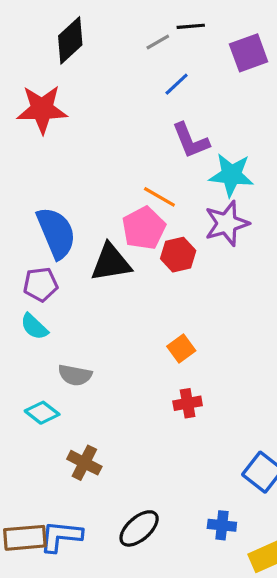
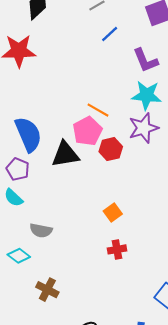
purple L-shape: (191, 140) -> (146, 60), moved
purple pentagon: (41, 284) -> (18, 169), turned 30

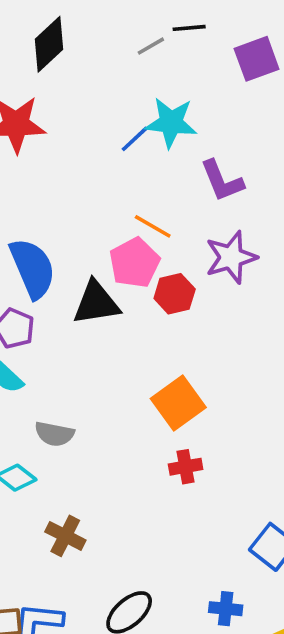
blue line: (110, 34) -> (135, 139), moved
purple L-shape: (146, 60) -> (222, 181), moved
cyan star: (147, 95) -> (171, 123), moved
orange square: (113, 212) -> (178, 403), size x1.6

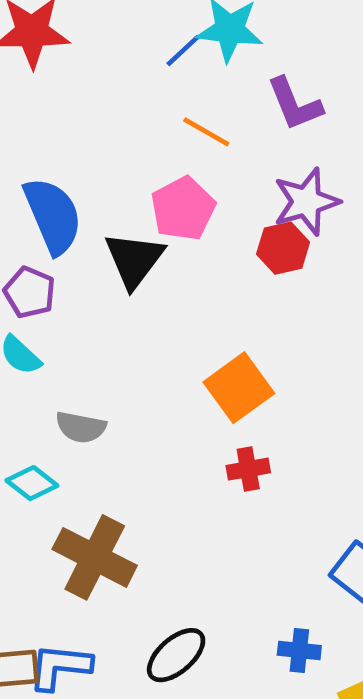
orange line: (153, 226) -> (206, 132), moved
red hexagon: (175, 294) -> (283, 248), moved
black triangle: (96, 303) -> (134, 260), turned -44
brown cross: (65, 536) -> (95, 557), size x1.6

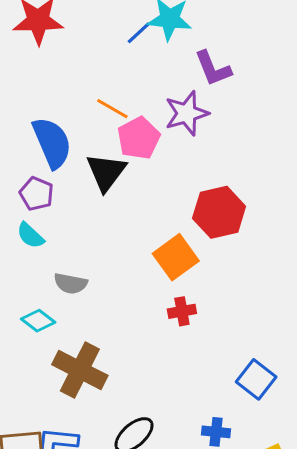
orange line: (206, 132) -> (112, 109), moved
purple star: (306, 202) -> (187, 113), moved
red hexagon: (283, 248) -> (219, 212), moved, size x1.5

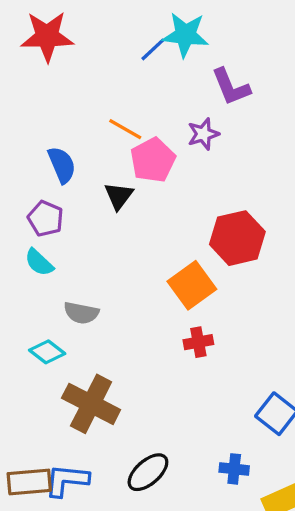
purple star: (187, 113) -> (203, 134), size x0.7
blue semicircle: (52, 143) -> (62, 165), size x0.7
black triangle: (106, 172) -> (119, 196), size x0.7

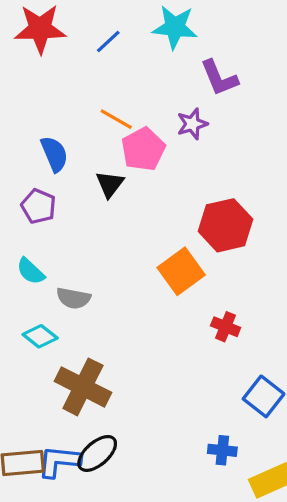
blue line: (153, 49) -> (108, 41), moved
cyan semicircle: (39, 262) -> (31, 271), moved
red cross: (198, 342) -> (226, 327), moved, turned 32
black ellipse: (148, 472) -> (97, 453), moved

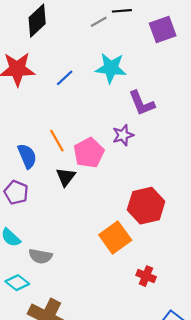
orange line: (116, 119) -> (57, 141), moved, turned 30

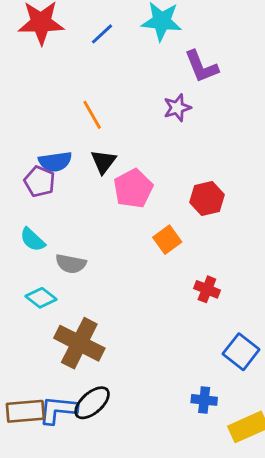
pink pentagon: (89, 153) -> (133, 189), moved
blue semicircle: (27, 156) -> (55, 162), moved, turned 105
red hexagon: (146, 206) -> (207, 198), size x0.7
orange square: (115, 238) -> (167, 240), size x0.7

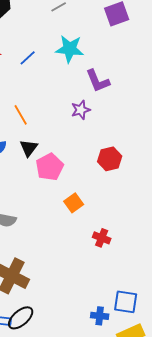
red hexagon: (207, 198) -> (110, 159), moved
blue square: (241, 352) -> (126, 302), moved, turned -30

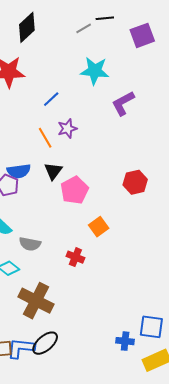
blue line: (28, 58) -> (51, 99), moved
purple L-shape: (98, 81) -> (123, 103), turned 84
purple star: (81, 110) -> (67, 129), moved
red cross: (102, 238) -> (75, 257), moved

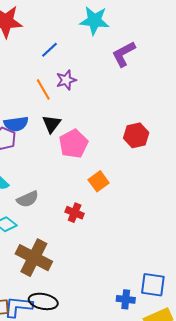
gray semicircle: (30, 244) -> (28, 199), turned -35
black ellipse: (45, 343) -> (43, 301), turned 52

